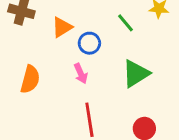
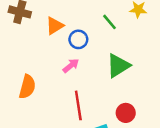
pink arrow: (81, 74) -> (71, 66), turned -105
orange semicircle: (30, 79) -> (27, 87), moved

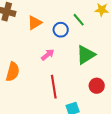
blue circle: (78, 39) -> (61, 30), moved
red circle: (126, 113) -> (97, 86), moved

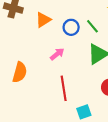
green line: (79, 20) -> (92, 26), moved

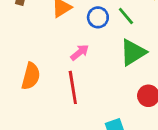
red line: (64, 88) -> (73, 87), moved

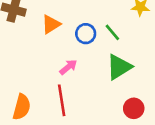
orange semicircle: (31, 76) -> (22, 107), moved

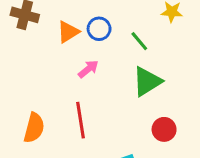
blue circle: (86, 34) -> (99, 29), moved
pink arrow: (68, 67) -> (88, 69), moved

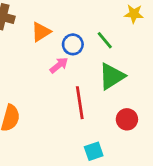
blue circle: (99, 29) -> (73, 44), moved
red line: (80, 120) -> (80, 103), moved

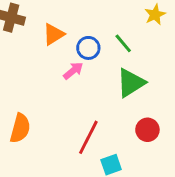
yellow star: (134, 14) -> (155, 15), turned -30
red line: (80, 103) -> (88, 137), moved, turned 36

